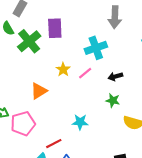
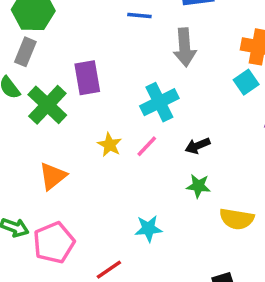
orange triangle: (39, 91) -> (53, 176), moved

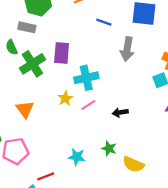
gray rectangle: (25, 52) -> (27, 27), turned 66
cyan cross: (159, 102) -> (86, 78), moved
orange triangle: (53, 176) -> (25, 109), turned -42
green star: (198, 186) -> (109, 149), moved

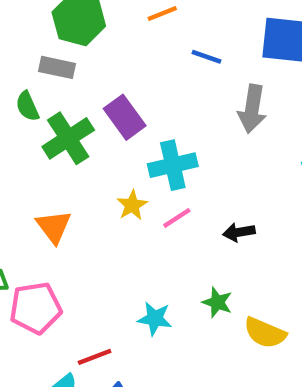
purple rectangle: (62, 53) -> (125, 117), turned -40

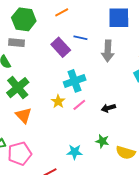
blue line: (206, 57) -> (80, 38), moved
purple rectangle: (125, 117) -> (61, 47), moved
green cross: (68, 138) -> (18, 88), moved

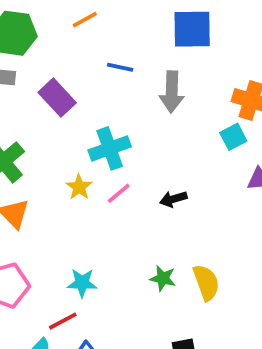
purple rectangle: (61, 47) -> (57, 98), moved
green star: (102, 141) -> (163, 278), moved
cyan star: (75, 152) -> (82, 283), moved
yellow semicircle: (126, 153) -> (206, 282), turned -126

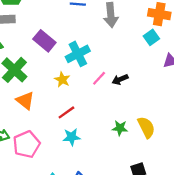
purple rectangle: (57, 98) -> (44, 41), moved
pink line: (119, 193) -> (99, 78), moved
red line: (63, 321) -> (66, 112), moved

